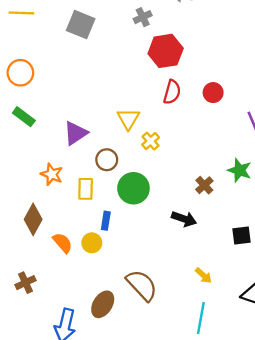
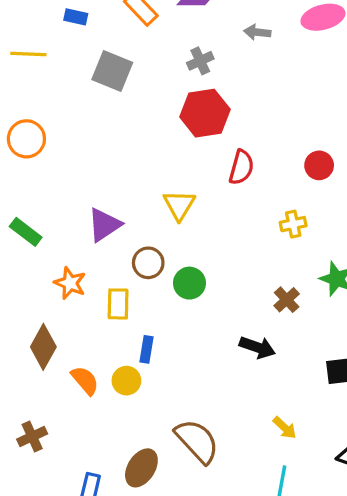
red hexagon: (166, 51) -> (205, 113), moved
red circle: (213, 93) -> (319, 165), moved
green rectangle: (24, 117) -> (26, 232), moved
yellow cross: (151, 141) -> (293, 224), moved, turned 30
green circle: (133, 188) -> (189, 283), moved, size x0.7

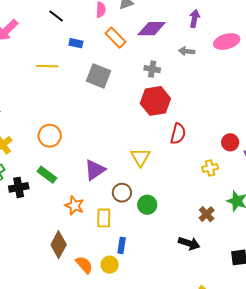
gray cross: (200, 61) -> (152, 69), turned 35
orange circle: (26, 139) -> (50, 136), moved
red circle: (319, 165) -> (230, 142), moved

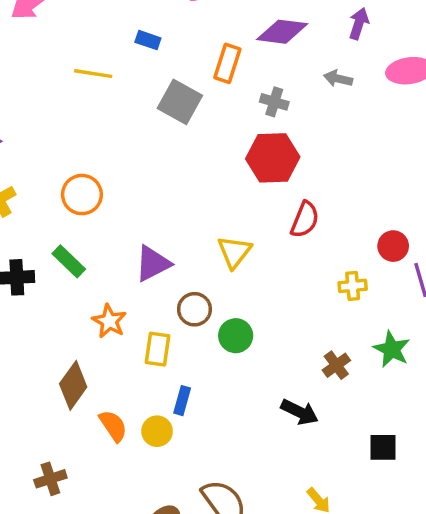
orange rectangle: (116, 38) -> (227, 63), moved, turned 55

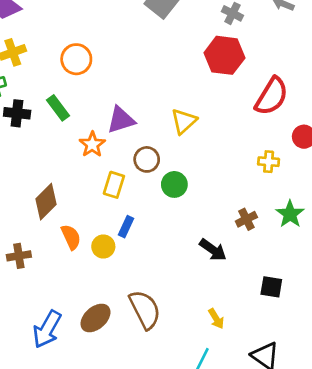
red semicircle: (305, 220) -> (272, 96), moved, size x1.4
orange star: (109, 321) -> (92, 144), moved
brown cross: (50, 479) -> (19, 256), moved

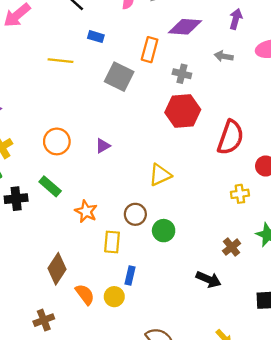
purple triangle: (121, 120) -> (103, 146), moved, size x0.6
yellow triangle: (184, 121) -> (160, 175), turned 30

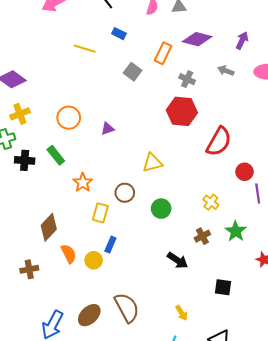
gray square: (119, 77) -> (133, 72), size x0.7
yellow cross: (240, 194) -> (211, 202), moved, turned 35
green circle: (164, 231) -> (161, 209), moved

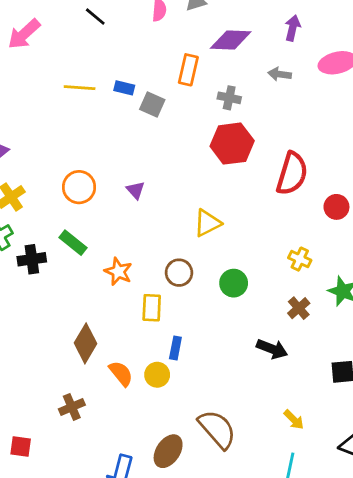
blue rectangle: (119, 34) -> (124, 88), moved
purple triangle: (108, 129) -> (136, 190), turned -40

